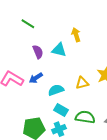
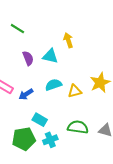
blue arrow: (36, 78) -> (26, 94), moved
cyan semicircle: (56, 90) -> (53, 85), moved
cyan rectangle: (61, 110) -> (40, 120), moved

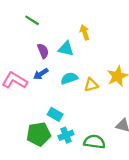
blue arrow: (26, 94) -> (41, 74), moved
green semicircle: (78, 127) -> (94, 142), moved

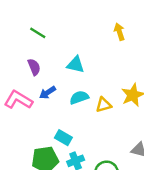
yellow arrow: (85, 32) -> (119, 32), moved
purple semicircle: (43, 51) -> (34, 67), moved

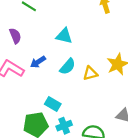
purple semicircle: (34, 67) -> (15, 36), moved
cyan semicircle: (79, 97) -> (68, 67), turned 150

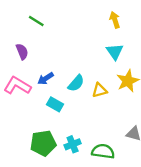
cyan triangle: (64, 36) -> (115, 52), moved, turned 42
cyan rectangle: (53, 104) -> (55, 104), moved

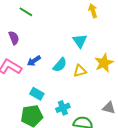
cyan triangle: (115, 52) -> (80, 41), moved
cyan rectangle: (55, 104) -> (37, 94), moved
cyan cross: (73, 144) -> (63, 108), moved

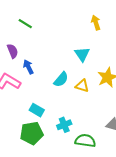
blue arrow: (34, 61) -> (28, 67), moved, turned 96
yellow triangle: (80, 71) -> (82, 86), turned 32

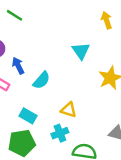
yellow arrow: (96, 23) -> (107, 20), moved
cyan semicircle: (61, 79) -> (42, 80), moved
yellow triangle: (82, 86) -> (69, 110), moved

